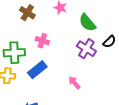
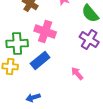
pink cross: (42, 41) -> (45, 32), size x1.5

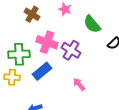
purple cross: (89, 40) -> (71, 50), moved

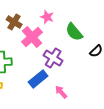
pink cross: (47, 42) -> (32, 37), moved, turned 30
blue rectangle: (42, 71) -> (38, 79), moved

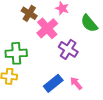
blue rectangle: (38, 79) -> (53, 83), moved

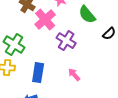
green cross: (16, 53) -> (14, 45), turned 35
blue rectangle: (53, 83) -> (38, 73), moved, turned -42

